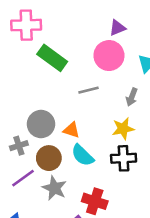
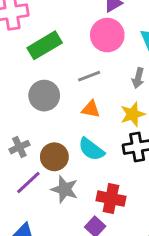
green rectangle: (52, 58) -> (45, 45), turned -60
gray circle: (41, 124) -> (44, 96), moved
orange triangle: (71, 130) -> (91, 109), moved

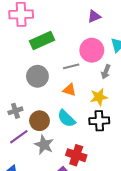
pink circle: (107, 35) -> (92, 50), moved

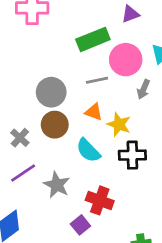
green rectangle: (42, 41) -> (93, 39), moved
yellow star: (99, 97) -> (119, 124), moved, turned 30
gray cross: (15, 111) -> (20, 138), turned -32
brown circle: (39, 121) -> (55, 125), moved

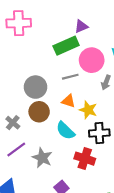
purple triangle: (130, 14) -> (81, 26), moved
red cross: (100, 200) -> (85, 159), moved

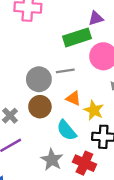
gray line: (70, 77) -> (65, 71), moved
gray star: (42, 158) -> (52, 160), moved

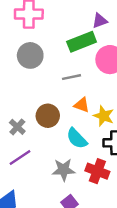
gray circle: (39, 79) -> (30, 55), moved
gray star: (52, 160) -> (64, 170), turned -30

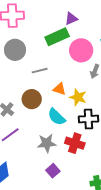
gray line: (72, 77) -> (40, 71), moved

